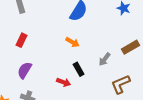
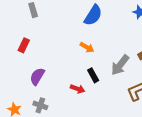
red rectangle: (22, 40) -> (24, 45), moved
gray arrow: (105, 59) -> (120, 65), size x1.5

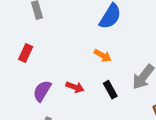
red arrow: (78, 89) -> (75, 87), moved

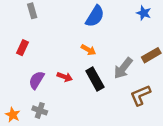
black rectangle: (110, 90) -> (95, 79), size x1.5

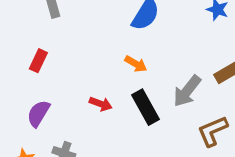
purple semicircle: (37, 80) -> (38, 113), moved

